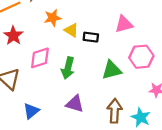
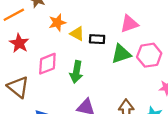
green triangle: (112, 70) -> (121, 54), moved

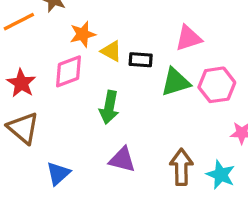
red star: (19, 43) -> (21, 83), moved
pink diamond: (47, 64) -> (69, 71), moved

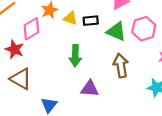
pink diamond: (69, 71) -> (31, 29), moved
green triangle: (176, 82) -> (116, 31), turned 50
brown arrow: (181, 167) -> (121, 66), moved

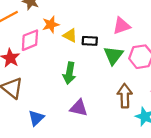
green triangle: (116, 31) -> (113, 55), turned 35
brown arrow: (121, 66) -> (125, 96), moved

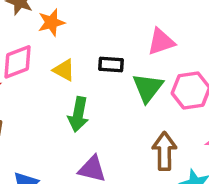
orange star: (51, 25) -> (51, 23), moved
yellow triangle: (70, 35) -> (64, 70), moved

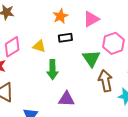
orange star: (51, 23) -> (60, 16), moved
green triangle: (148, 88) -> (91, 58), moved

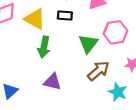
yellow triangle: (39, 46) -> (35, 19), size x1.5
brown arrow: (105, 81) -> (98, 71), turned 50

